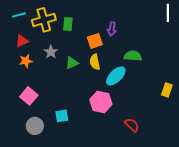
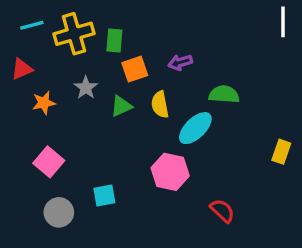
purple arrow: (112, 29) -> (180, 62), moved, turned 64
red triangle: (22, 41) -> (22, 69), moved
orange square: (95, 41) -> (135, 69), moved

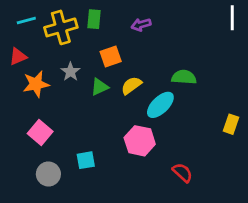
green rectangle: (114, 40) -> (94, 19), moved
purple arrow: (180, 62) -> (141, 25), moved
orange star: (44, 103) -> (36, 84), size x1.4
yellow semicircle: (160, 104) -> (131, 86), turned 65

